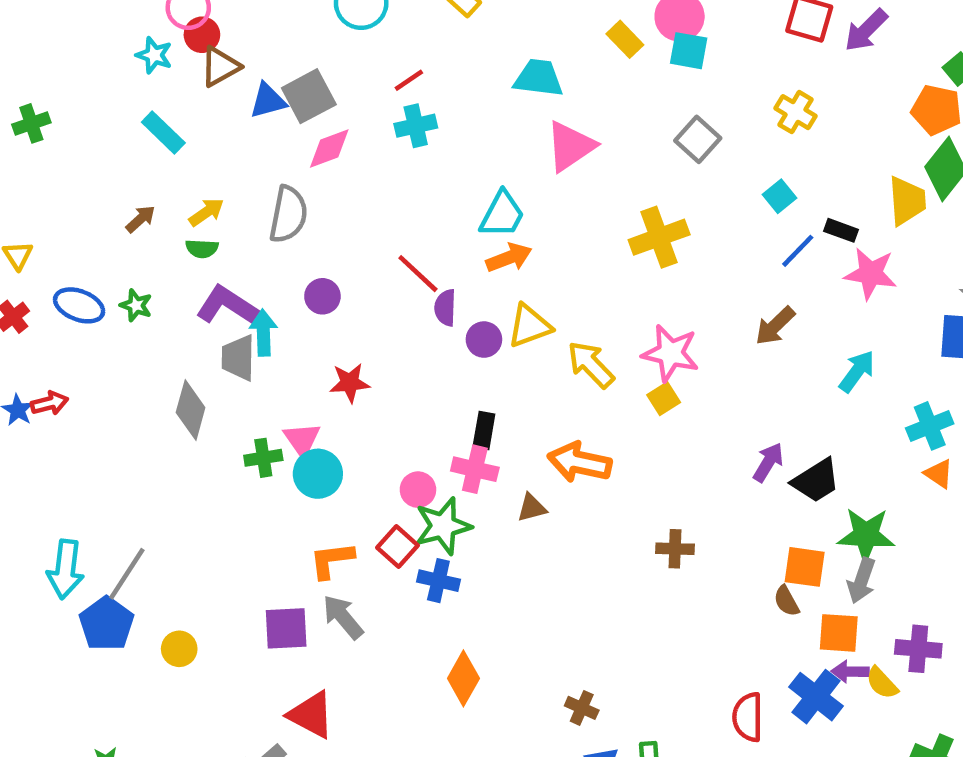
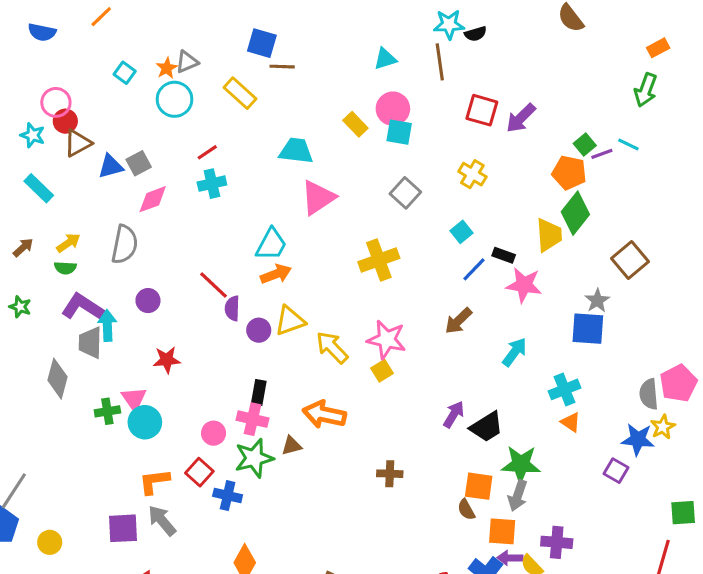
gray square: (309, 96) -> (139, 163), size x0.7
green star: (443, 526) -> (254, 458), moved

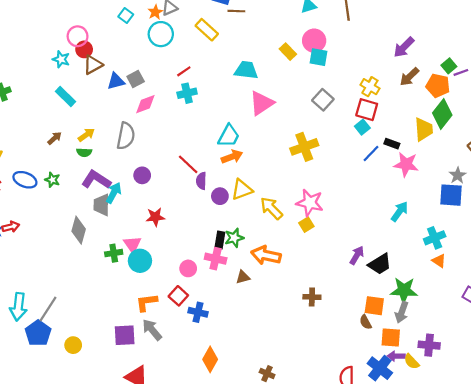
red square: (482, 110) -> (367, 110), moved
brown arrow: (458, 321) -> (409, 77), moved
cyan arrow: (107, 326) -> (114, 193), turned 30
green star: (254, 458) -> (234, 238), moved, size x0.7

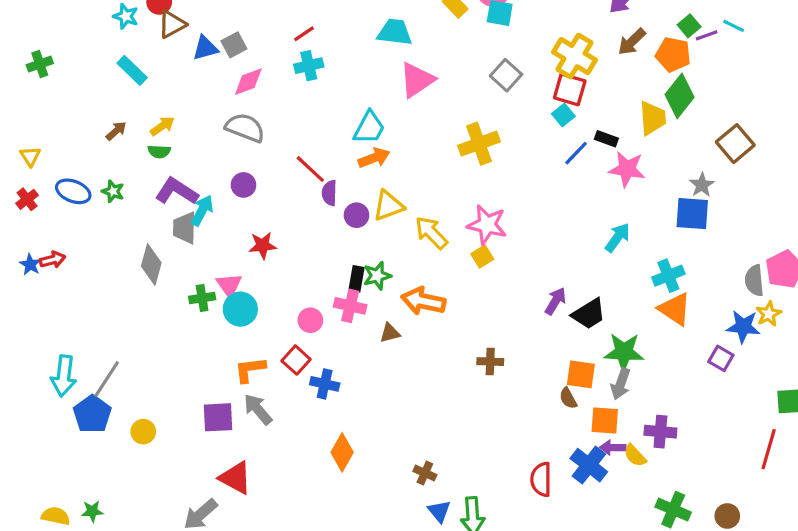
yellow cross: (370, 87) -> (574, 56), size x1.5
gray semicircle: (126, 136) -> (245, 128), moved, turned -80
orange triangle: (439, 261) -> (675, 309), size x1.6

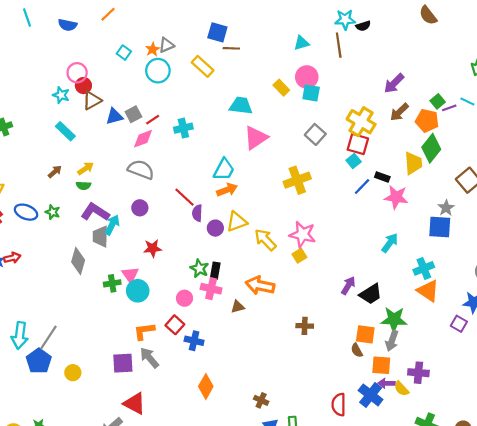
red line: (304, 34) -> (153, 120), moved
green star: (377, 276) -> (199, 268), moved, turned -30

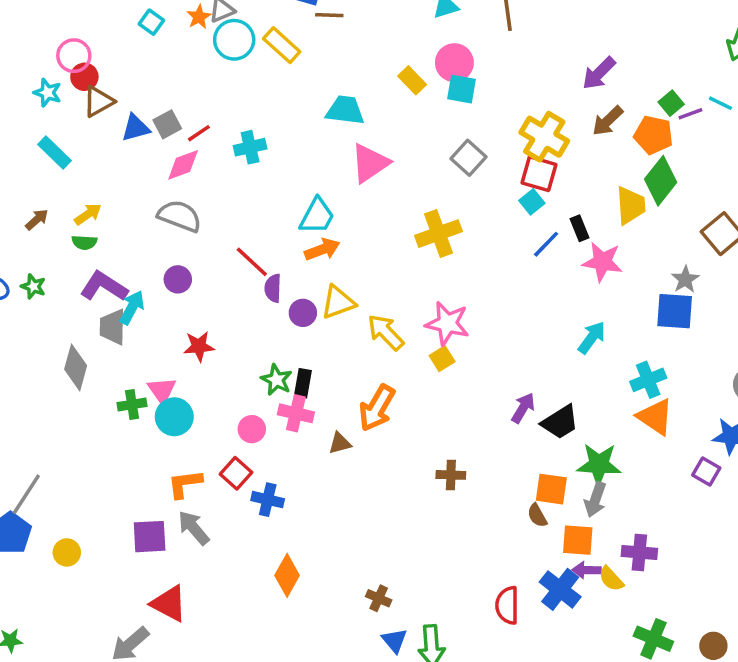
cyan circle: (158, 71) -> (234, 40), moved
black rectangle: (382, 177) -> (579, 228), turned 48
orange arrow: (260, 285) -> (377, 408), turned -72

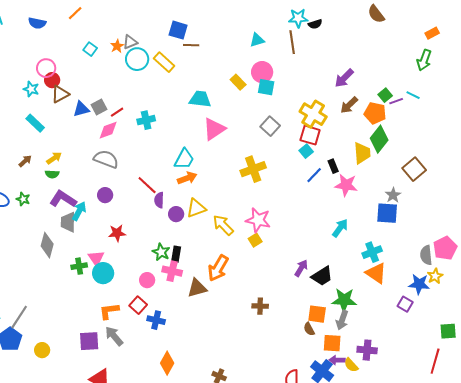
brown triangle: (340, 443) -> (197, 288), size x1.5

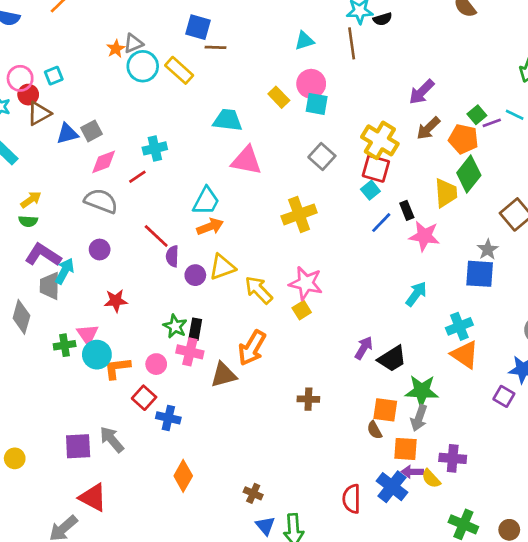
cyan square: (90, 49) -> (54, 76), moved, turned 32
red line: (117, 112) -> (137, 177), moved
pink triangle: (214, 129) -> (246, 161), turned 45
orange L-shape: (109, 311) -> (117, 368), moved

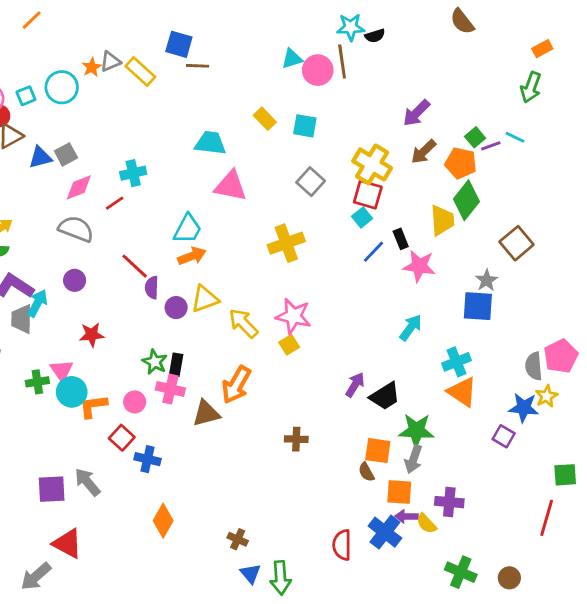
cyan circle: (143, 66) -> (62, 87), moved
yellow rectangle: (179, 70) -> (140, 72), moved
pink circle: (311, 84) -> (318, 70), moved

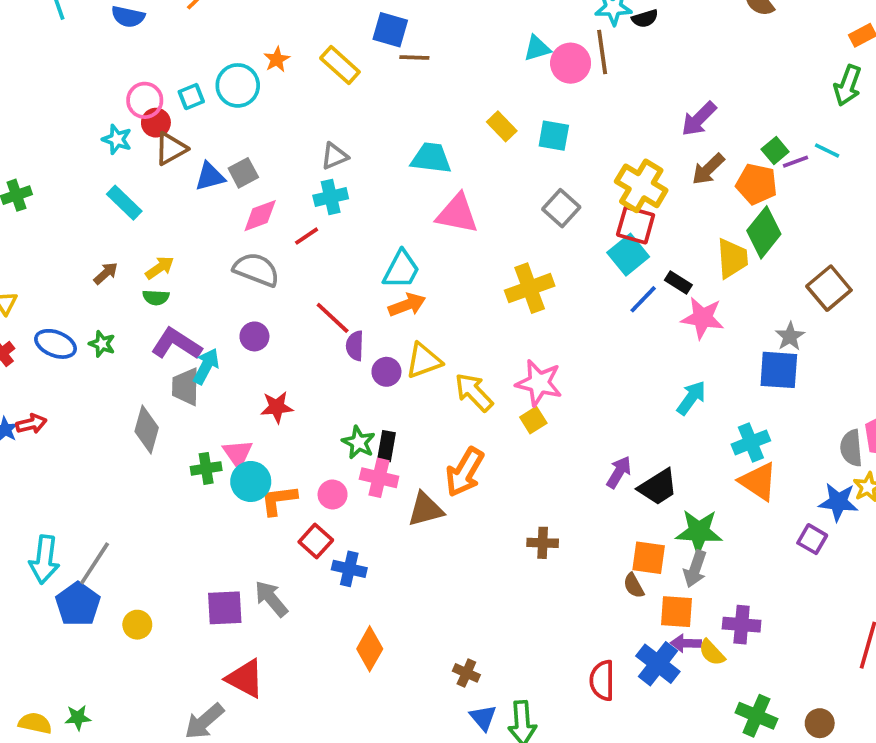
gray triangle: (110, 62) -> (334, 156), moved
cyan square: (362, 217) -> (628, 255), size x1.5
black rectangle: (401, 239) -> (678, 283), turned -36

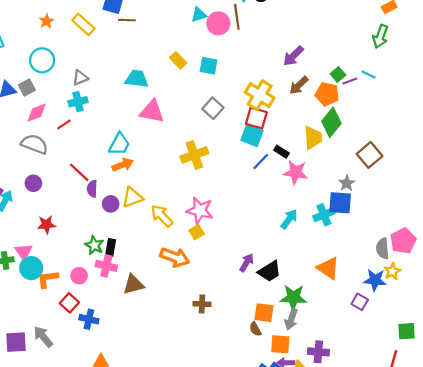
cyan circle: (238, 85) -> (42, 60), moved
cyan square: (628, 255) -> (252, 135), turned -30
cyan cross: (751, 442) -> (324, 215), moved
orange arrow: (465, 472) -> (175, 257), moved, turned -100

